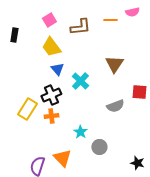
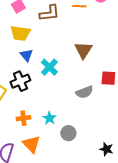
yellow trapezoid: (51, 47) -> (20, 33), turned -45
orange cross: (51, 116) -> (23, 118), moved

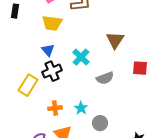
blue triangle: (26, 55) -> (48, 50), moved
gray semicircle: (84, 92) -> (105, 78), moved

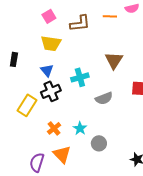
black rectangle: (15, 11) -> (14, 59), moved
cyan cross: (81, 57) -> (80, 77), turned 30
orange cross: (55, 108) -> (54, 128), turned -32

